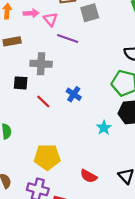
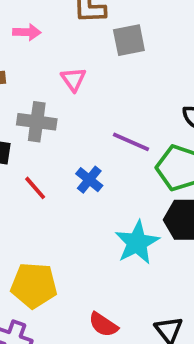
pink triangle: (50, 19) -> (73, 79), moved
purple line: (68, 38) -> (131, 142), moved
cyan star: (104, 128) -> (137, 243), size x1.6

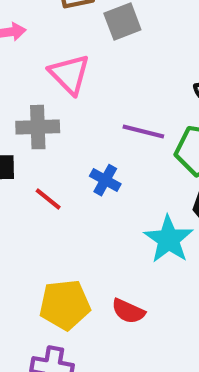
pink triangle: (73, 79) -> (69, 74), size x1.5
red semicircle: (103, 325) -> (128, 311), moved

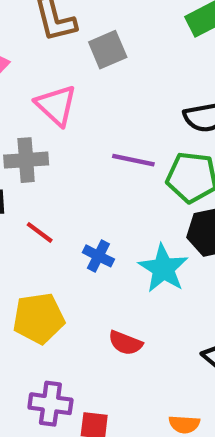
blue cross: (105, 180) -> (98, 256), moved
yellow pentagon: (65, 305) -> (39, 318), moved

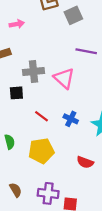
pink triangle: (56, 105) -> (64, 78), moved
purple line: (133, 160) -> (86, 51), moved
red line: (40, 232) -> (42, 116), moved

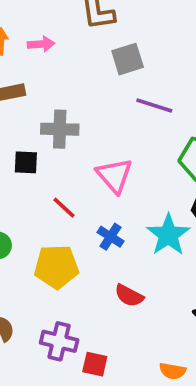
gray square: (73, 15) -> (128, 59), moved
pink triangle: (64, 78) -> (114, 176), moved
blue cross: (71, 119) -> (110, 237), moved

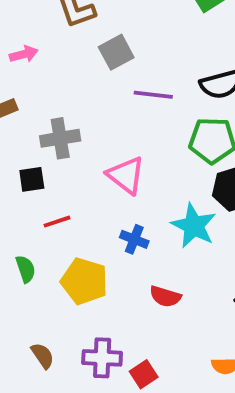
red line: (64, 208) -> (57, 222), moved, turned -50
yellow pentagon: (56, 267) -> (84, 281), turned 30
red square: (95, 364) -> (144, 374), turned -35

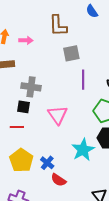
purple line: (153, 95) -> (83, 80), turned 66
black square: (32, 179) -> (23, 107), moved
blue cross: (134, 239) -> (47, 163), moved

